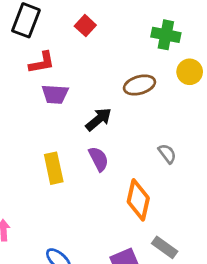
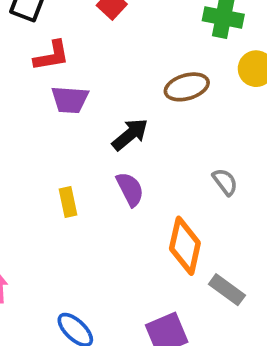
yellow rectangle: (54, 168) -> (68, 202), size x0.7
gray rectangle: (165, 247) -> (227, 290), moved

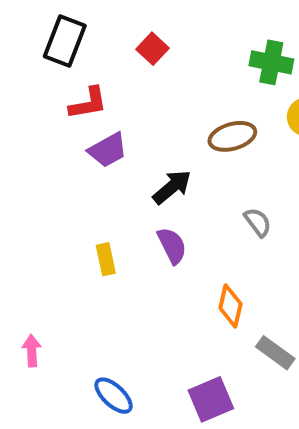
purple trapezoid: (70, 100) -> (108, 150), turned -33
gray semicircle: (225, 182) -> (258, 222), moved
orange diamond: (185, 246) -> (230, 306), size x0.7

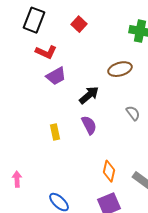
red L-shape: (88, 103) -> (46, 52), turned 35
orange diamond: (230, 306) -> (109, 171), moved

